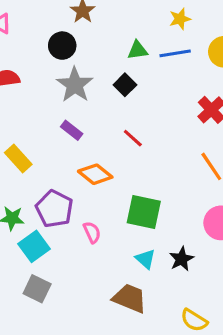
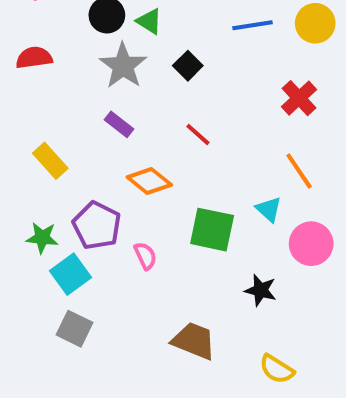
green triangle: (138, 50) -> (149, 21), moved, turned 40
cyan triangle: (145, 259) -> (269, 209), moved
black star: (181, 259) -> (261, 290), turned -30

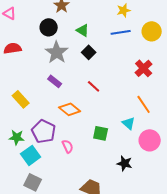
green triangle: (149, 21) -> (83, 30), moved
green square: (212, 230) -> (101, 133), size x0.7

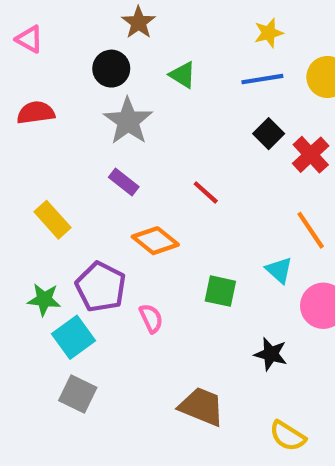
black square: (89, 52) -> (269, 134), moved

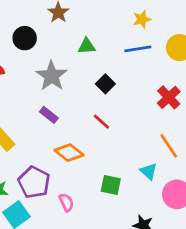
black circle: (111, 69) -> (25, 38), moved
green triangle: (183, 75) -> (87, 46), turned -36
black square: (269, 134) -> (105, 84), moved

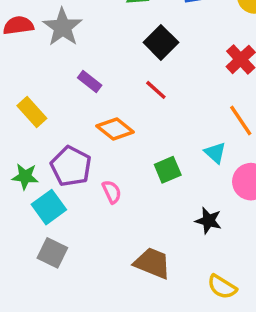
gray star: (52, 76) -> (62, 27), moved
black square: (105, 84) -> (161, 42), size x1.4
green square: (111, 185) -> (168, 170), turned -35

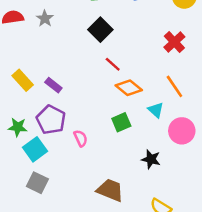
gray star: (62, 27) -> (45, 19), size x0.6
black square: (161, 42) -> (100, 30), moved
purple rectangle: (90, 81) -> (53, 85), moved
orange diamond: (115, 129) -> (129, 88), moved

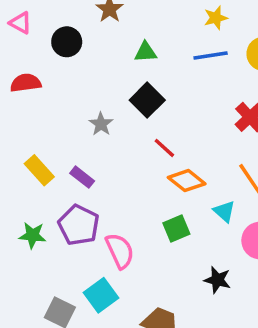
gray star: (45, 19) -> (101, 124), moved
pink semicircle: (81, 138) -> (120, 251), size x1.5
cyan square: (35, 149) -> (101, 295), moved

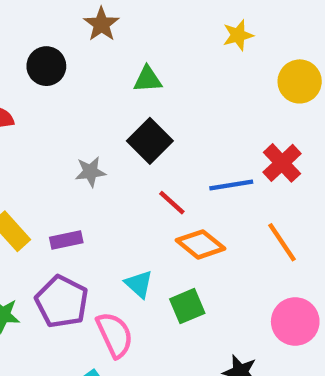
blue line: (211, 55) -> (231, 185), moved
gray star: (101, 124) -> (90, 172), turned 30
purple rectangle: (82, 177) -> (66, 240), turned -50
cyan triangle: (224, 211) -> (139, 284), moved

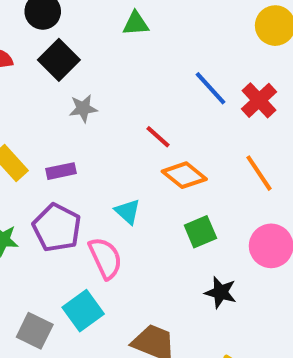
black square: (150, 141) -> (59, 60), moved
blue line: (231, 185) -> (210, 88), moved, turned 57
green square: (187, 306) -> (200, 232), moved

